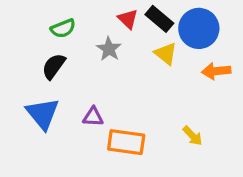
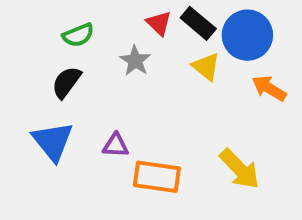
orange arrow: (216, 71) -> (269, 88), turned 36
yellow arrow: (193, 136) -> (240, 169), size x1.6

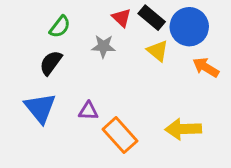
green semicircle: (78, 35) -> (60, 27), turned -30
gray star: (135, 61) -> (103, 46), turned -30
yellow arrow: (240, 169) -> (183, 129), turned 132
orange rectangle: (157, 177) -> (120, 135), turned 40

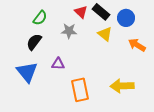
blue circle: (189, 27) -> (126, 18), size x0.7
purple triangle: (88, 111) -> (58, 64), moved
orange rectangle: (120, 135) -> (80, 90), turned 30

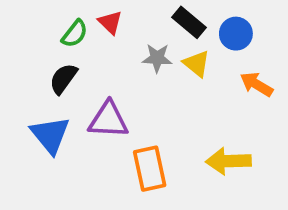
red triangle: (81, 12) -> (110, 22), moved
gray star: (69, 31) -> (157, 58), moved
purple triangle: (58, 64) -> (108, 120), size x1.6

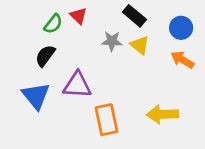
blue circle: (236, 34) -> (181, 28), moved

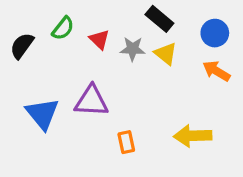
red triangle: (79, 16) -> (99, 39), moved
black semicircle: (45, 56) -> (22, 46), moved
orange rectangle: (106, 120) -> (126, 142), size x0.6

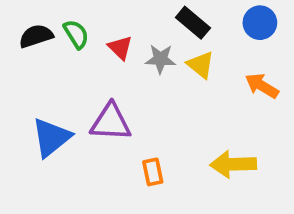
green semicircle: (63, 28) -> (76, 34), turned -70
blue circle: (215, 33) -> (260, 23), moved
black semicircle: (22, 46) -> (36, 36), moved, turned 36
blue triangle: (42, 114) -> (51, 137), turned 30

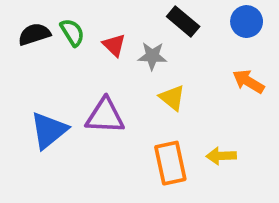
yellow triangle: (201, 65) -> (172, 98), moved
yellow arrow: (233, 164) -> (221, 156), size x0.7
orange rectangle: (153, 172) -> (170, 163), moved, size x1.6

